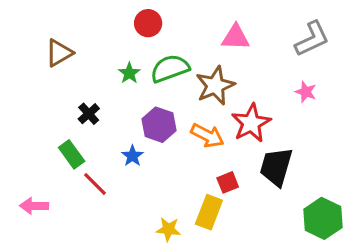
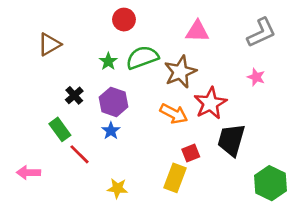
purple hexagon: (159, 125) -> (114, 102), moved
yellow star: (168, 229) -> (117, 188), moved

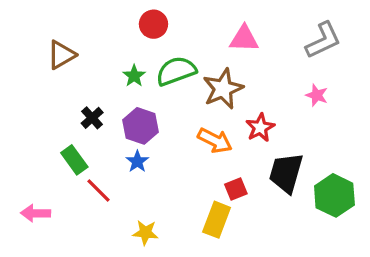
red star: (210, 103) -> (260, 128), size x0.7
green hexagon: (271, 183) -> (334, 195), moved

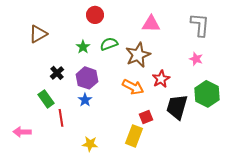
gray L-shape: (323, 40) -> (200, 25), turned -60
green semicircle: (176, 71) -> (109, 44), size x0.7
red line: (99, 191) -> (61, 118), turned 36
green hexagon: (334, 195) -> (207, 94), moved

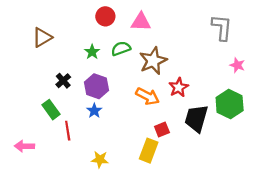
pink triangle: (151, 24) -> (141, 22), moved
pink star: (196, 59) -> (237, 65), moved

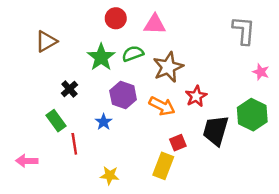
green star: (92, 52) -> (101, 57), size x1.6
purple hexagon: (96, 86) -> (123, 95), moved

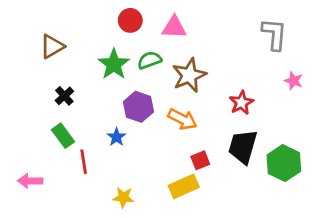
black cross: (69, 89) -> (64, 96), moved
red star: (196, 96) -> (241, 103), moved
green hexagon: (252, 115) -> (284, 163), moved
yellow rectangle: (163, 166) -> (184, 186), turned 45

